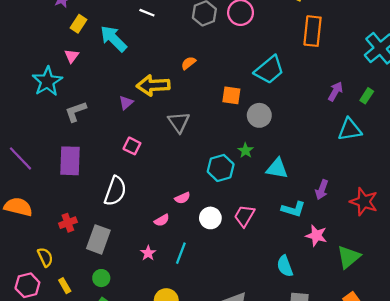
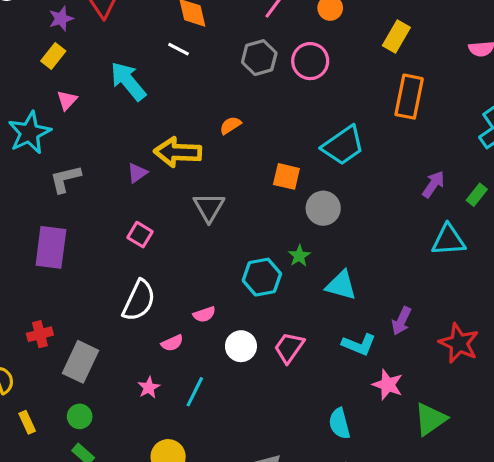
yellow rectangle: (78, 24) -> (53, 56), moved
white semicircle: (115, 191) -> (139, 300), moved

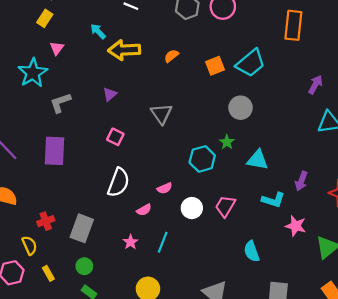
cyan arrow: (128, 81) -> (98, 31), size x0.6
yellow arrow: (178, 152) -> (124, 50), moved
orange square: (286, 176) -> (215, 66), moved, turned -30
red cross: (40, 334) -> (46, 221), moved
cyan semicircle: (339, 424) -> (252, 251), moved

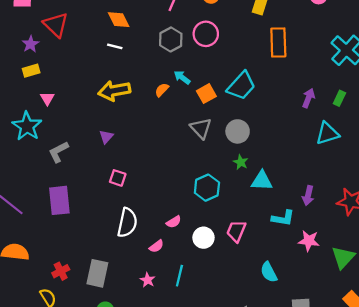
yellow rectangle: (45, 18) -> (31, 71), turned 49
cyan arrow: (98, 31) -> (182, 77), moved
gray triangle: (161, 114) -> (201, 128), moved
green star: (227, 142) -> (241, 162), moved

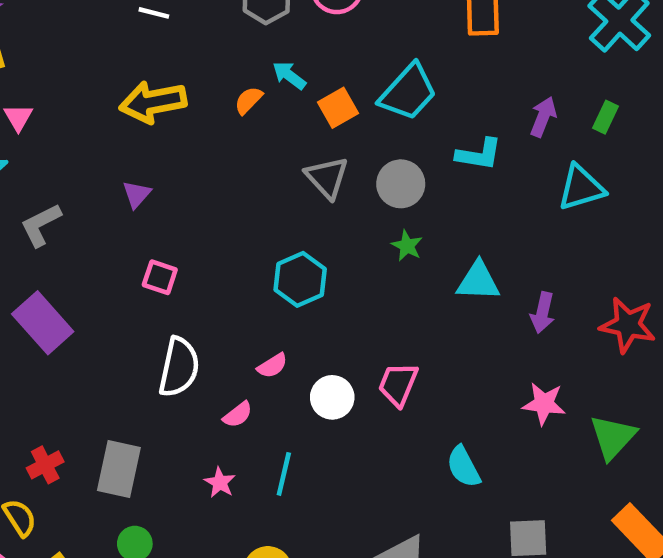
cyan triangle: (262, 181) -> (478, 281), moved
cyan hexagon: (207, 188) -> (300, 279), moved
purple rectangle: (59, 200) -> (43, 323), turned -36
cyan L-shape: (283, 218) -> (479, 154), moved

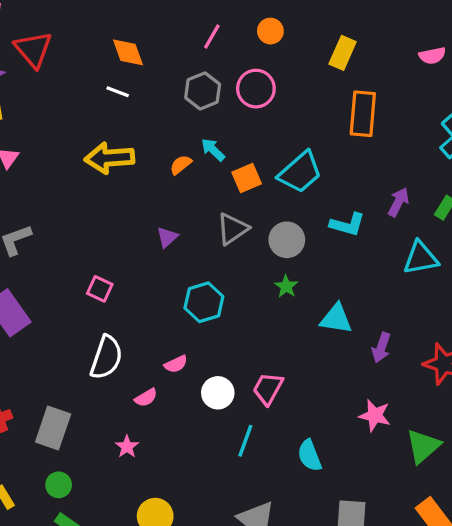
gray triangle: (327, 177) -> (232, 229), turned 32
purple triangle: (137, 194) -> (167, 237), moved
cyan line: (284, 474) -> (245, 441), moved

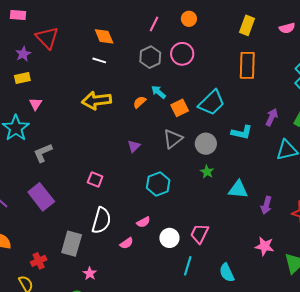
yellow rectangle: (343, 53) -> (247, 25), moved
gray rectangle: (53, 428) -> (72, 244), moved
pink star: (127, 447) -> (90, 273), moved

